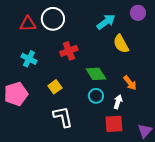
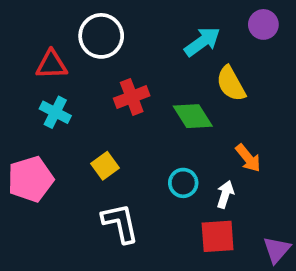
red triangle: (28, 24) -> (52, 65), moved
green diamond: (96, 74) -> (193, 116), moved

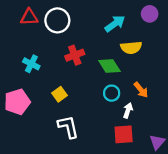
red triangle: (52, 65) -> (29, 17), moved
yellow semicircle: (231, 84) -> (131, 48), turned -66
cyan circle: (183, 183) -> (112, 93), moved

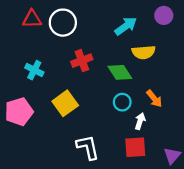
yellow square: (60, 94) -> (65, 103), size x1.5
white L-shape: (68, 127) -> (88, 147), moved

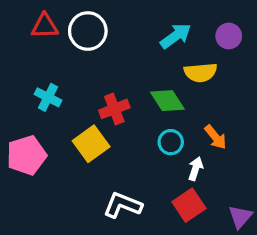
purple circle: (164, 15) -> (229, 36), moved
red cross: (82, 61) -> (114, 109), moved
white L-shape: (88, 147) -> (123, 205), turned -56
red square: (135, 147) -> (189, 205), turned -30

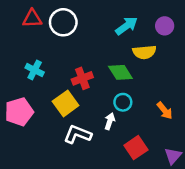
orange arrow: (215, 137) -> (165, 111), moved
white arrow: (196, 169) -> (110, 121), moved
white L-shape: (123, 205) -> (78, 134), moved

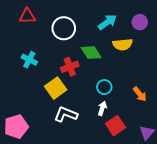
white circle: (63, 22) -> (64, 28), moved
green diamond: (120, 72) -> (91, 53), moved
pink pentagon: (19, 112) -> (16, 127), moved
white arrow: (110, 121) -> (102, 108), moved

